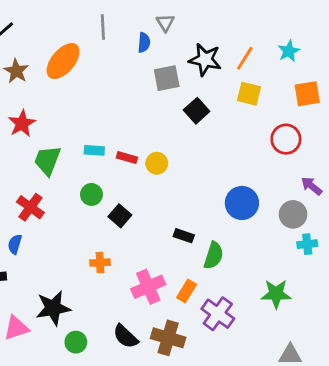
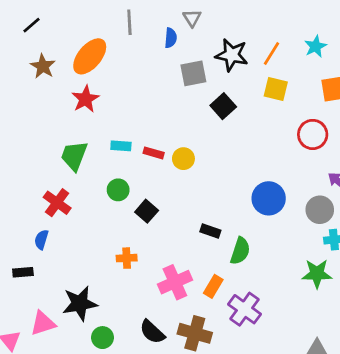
red star: (22, 123) -> (85, 99), moved
green star: (276, 294) -> (317, 274), moved

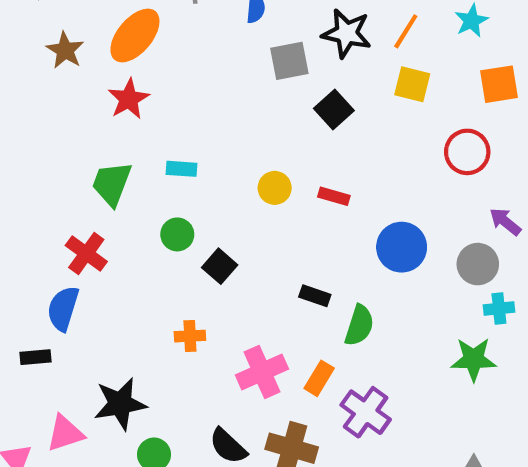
red rectangle: (154, 153) -> (334, 196), moved
blue semicircle: (41, 240) -> (63, 308), size x1.5

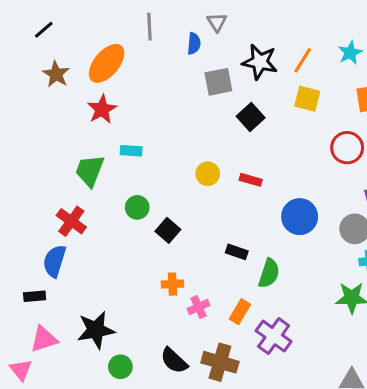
cyan rectangle: (182, 169) -> (131, 151), moved
orange cross: (190, 336) -> (172, 284), moved
pink cross: (262, 372) -> (198, 307), size x0.6
pink triangle: (65, 433) -> (44, 339), moved

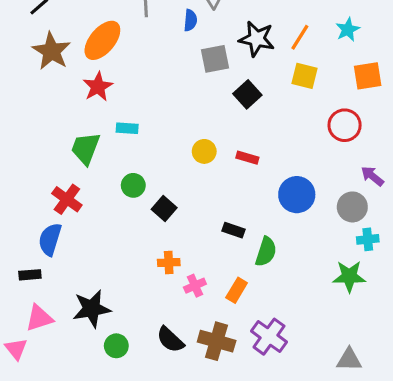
brown star: (56, 74) -> (52, 51), size x1.4
purple cross: (274, 336) -> (269, 337), moved

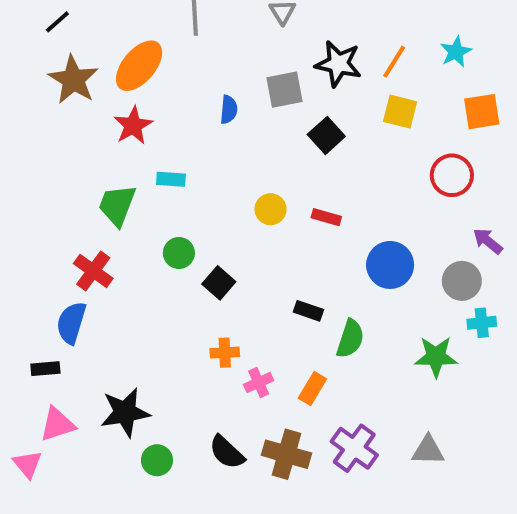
blue semicircle: (190, 20) -> (229, 110), moved
green star: (349, 276) -> (436, 357), moved
gray triangle: (349, 360) -> (428, 450), moved

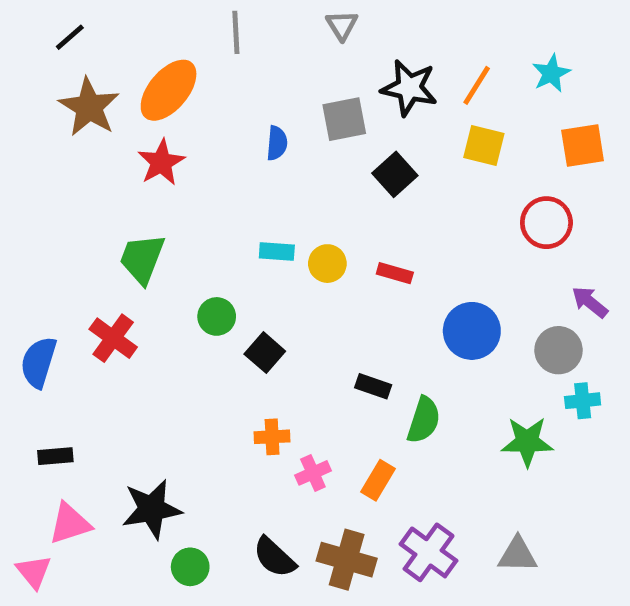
cyan rectangle: (171, 179) -> (277, 251), moved
blue semicircle: (71, 323) -> (39, 362), moved

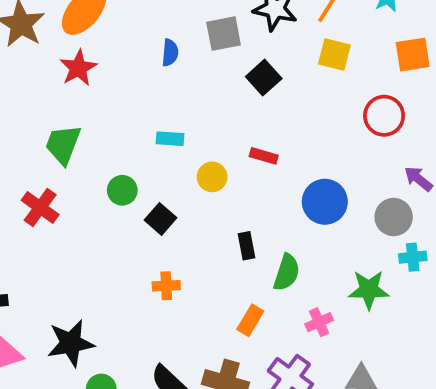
yellow circle: (327, 264) -> (212, 177), moved
black rectangle: (373, 386) -> (246, 246), turned 60
pink cross: (313, 473) -> (319, 322), moved

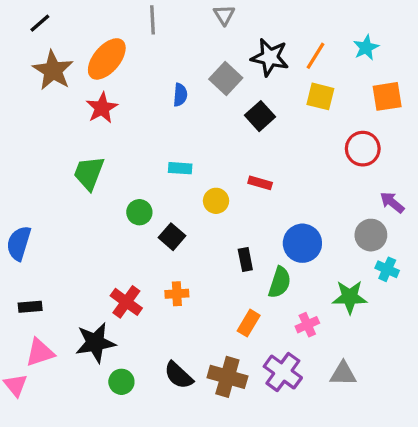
gray square: (224, 34) -> (226, 79), turned -36
blue circle: (325, 202) -> (302, 243), moved
red cross: (40, 207) -> (126, 302), moved
cyan cross: (413, 257) -> (387, 269), turned 30

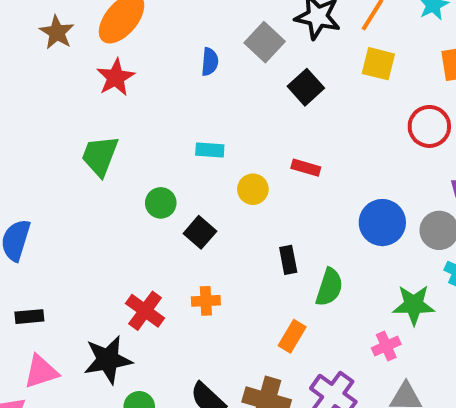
brown star: (53, 70) -> (57, 32), size x0.7
blue circle: (302, 243) -> (382, 223), moved
pink cross: (307, 325) -> (386, 346), moved

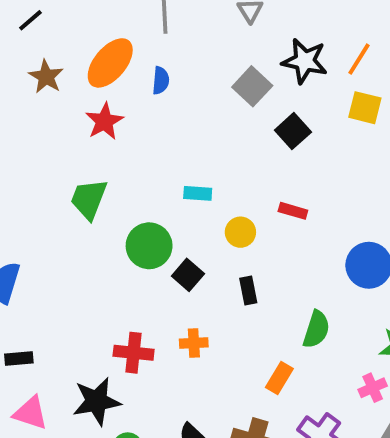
blue semicircle: (210, 62) -> (161, 80), moved
green circle: (161, 203) -> (149, 246), size x1.5
black rectangle: (288, 260) -> (248, 290), moved
red cross: (145, 311) -> (134, 353), turned -30
pink triangle: (41, 372) -> (30, 413), turned 36

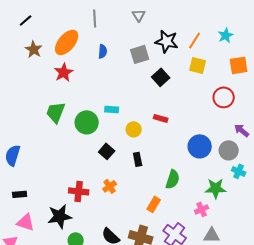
blue semicircle: (161, 80) -> (103, 51), moved
gray square: (252, 86) -> (140, 54), turned 30
green circle: (149, 246) -> (87, 122), moved
orange cross: (194, 343) -> (110, 186), turned -32

